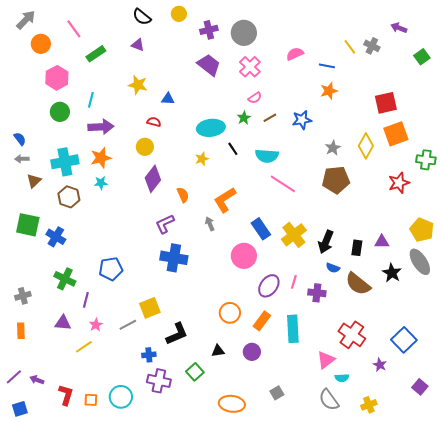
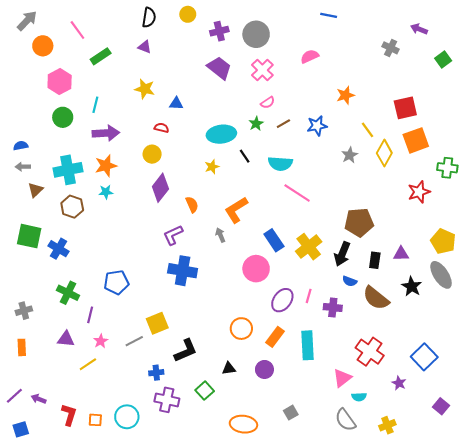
black semicircle: (142, 17) -> (149, 17), turned -120
yellow line: (350, 47) -> (367, 130), moved
blue line: (327, 66) -> (329, 15), moved
blue semicircle: (20, 139) -> (21, 146), turned -64
brown pentagon: (336, 180) -> (359, 222), moved

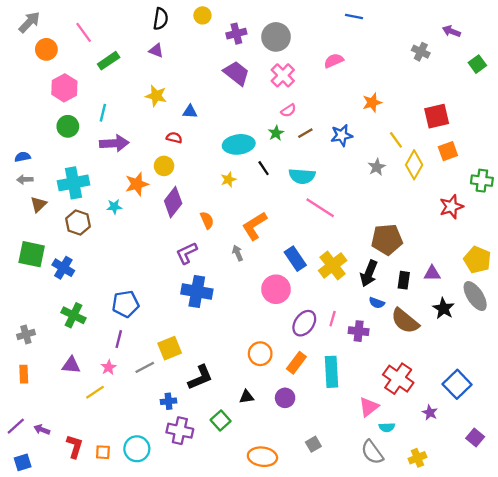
orange square: (416, 140) -> (448, 151), size x0.7
orange star: (106, 166) -> (137, 184), moved
purple line: (90, 315) -> (119, 339), moved

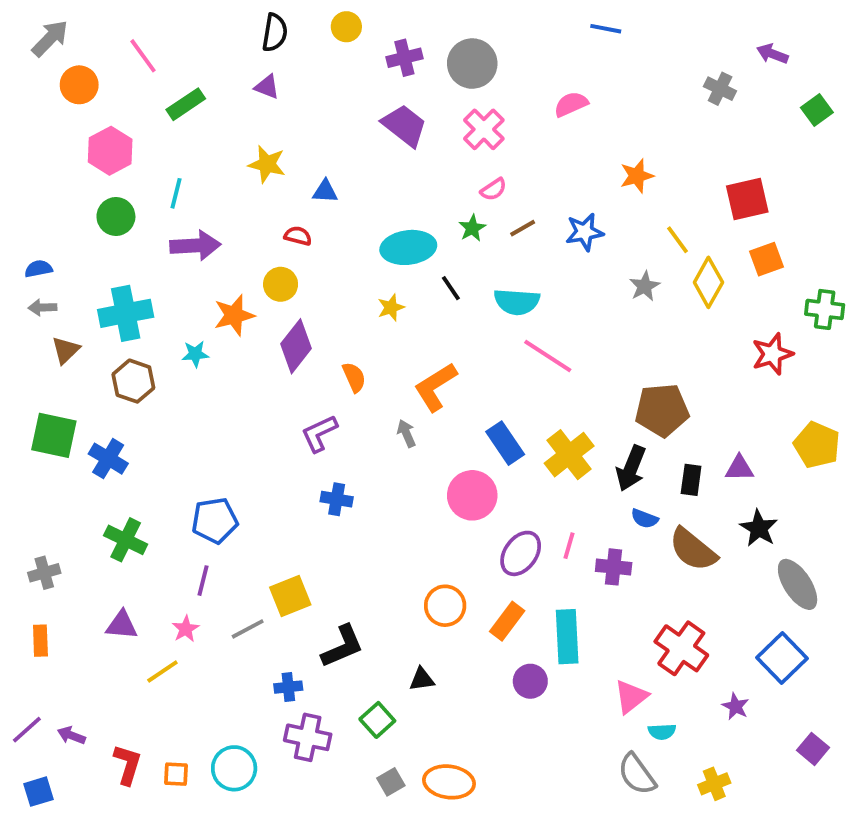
blue cross: (197, 291) -> (337, 499), size x0.6
gray ellipse: (475, 296) -> (798, 584), moved
purple circle: (285, 398) -> (530, 681), moved
gray square: (313, 444) -> (391, 782), moved

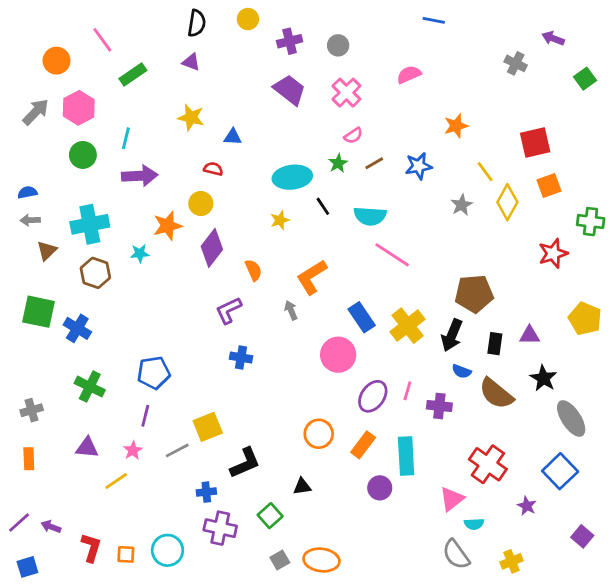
gray arrow: (50, 38) -> (36, 112), moved
gray circle: (472, 64) -> (338, 45), size x0.6

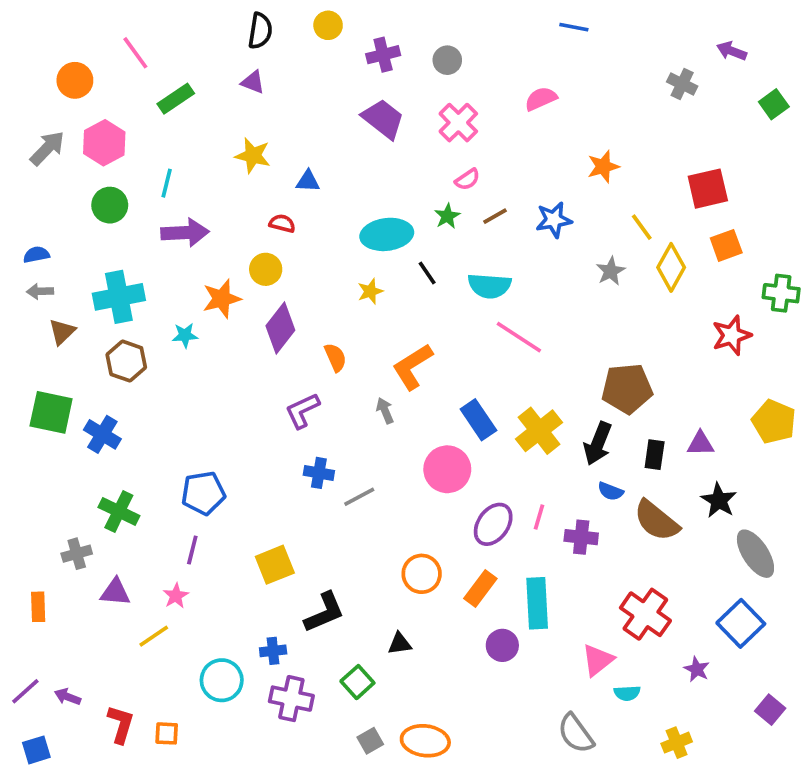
gray cross: (32, 410) -> (77, 554), moved
gray line: (177, 450) -> (359, 497), moved
cyan circle: (167, 550) -> (222, 680), moved
gray semicircle: (456, 554) -> (576, 733), moved

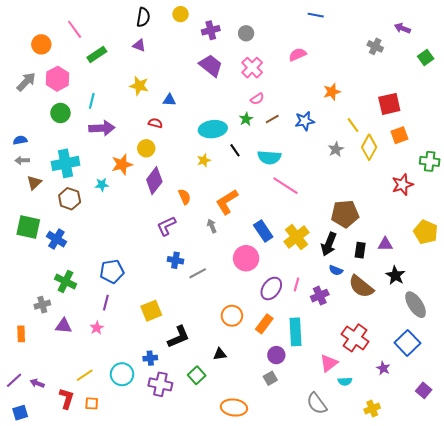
purple cross: (581, 537) -> (320, 296), turned -30
yellow line: (154, 636) -> (85, 375), moved
gray square: (370, 741) -> (270, 378), moved

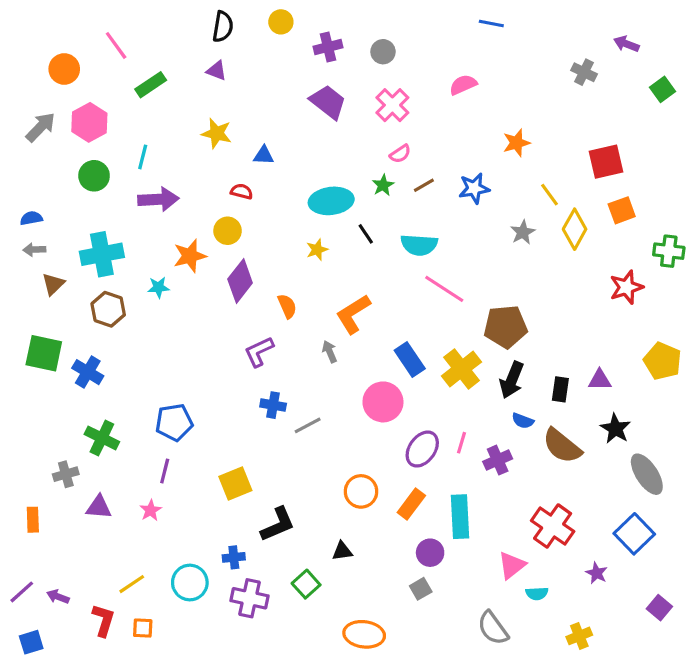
brown pentagon: (345, 214) -> (505, 327), moved

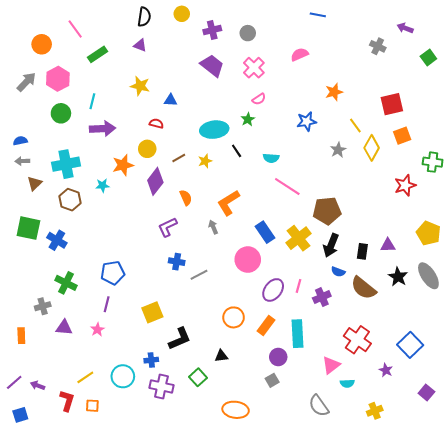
brown line: (424, 185) -> (179, 158), moved
cyan semicircle: (419, 245) -> (271, 158), size x0.7
gray ellipse: (647, 474) -> (428, 276), moved

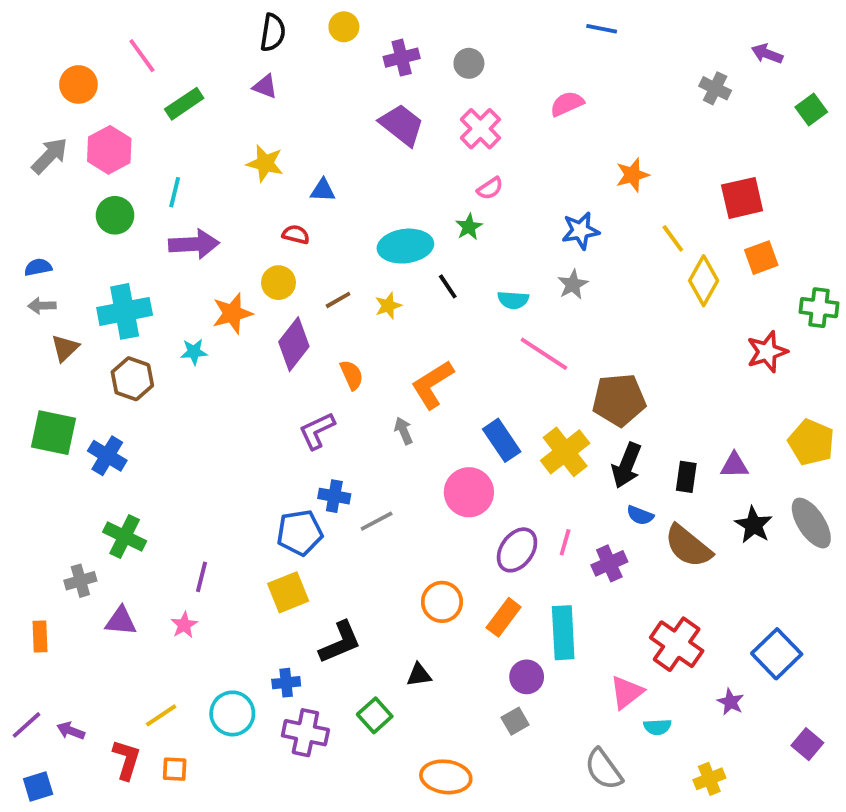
gray star: (338, 150) -> (573, 285), moved
blue pentagon: (113, 273) -> (300, 533), moved

